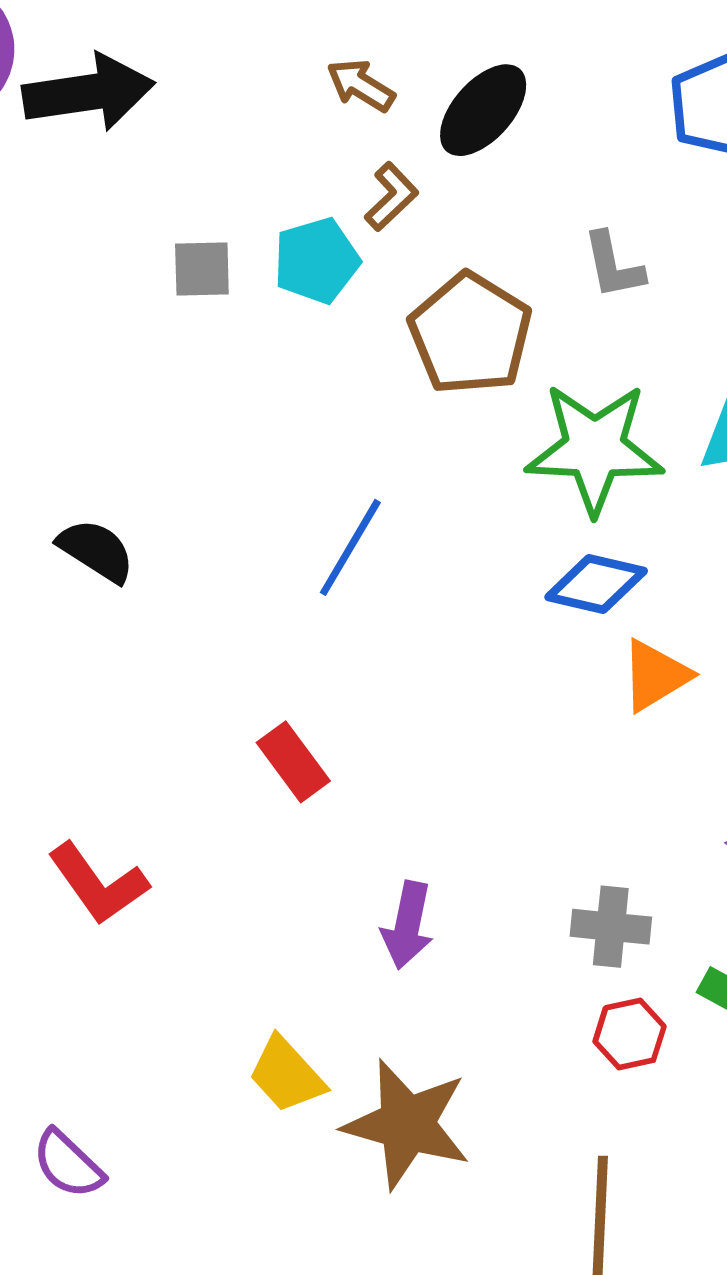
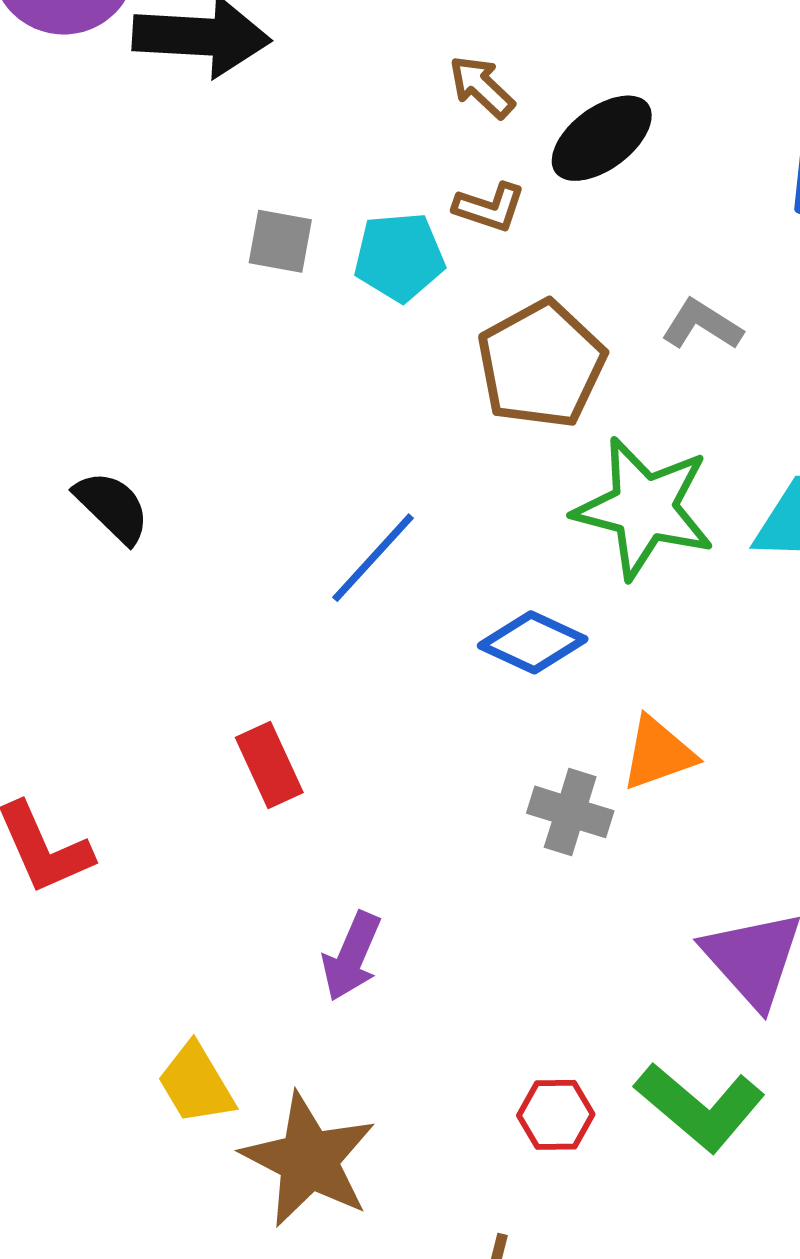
brown L-shape: (391, 197) -> (490, 207), turned 50
gray L-shape: (613, 265) -> (702, 325), turned 122
blue diamond: (596, 584) -> (533, 642), moved
gray cross: (611, 927) -> (570, 812), moved

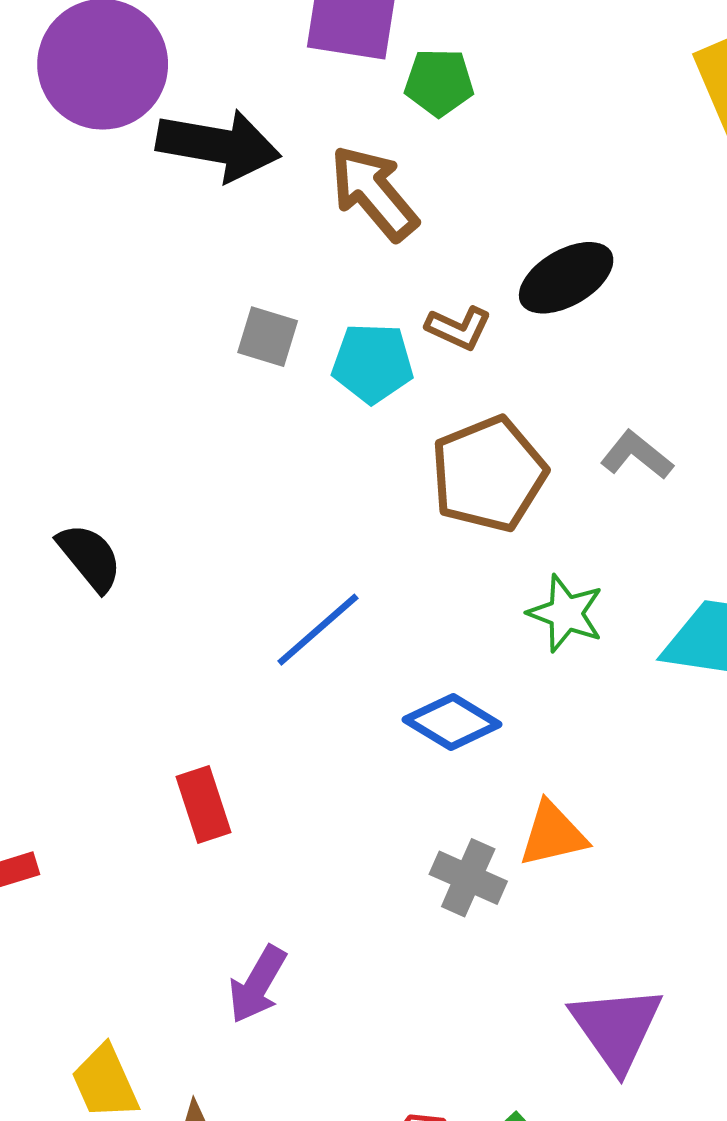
brown arrow: (482, 87) -> (374, 193), moved, size x1.6
green star: (644, 508) -> (566, 613), size x0.6

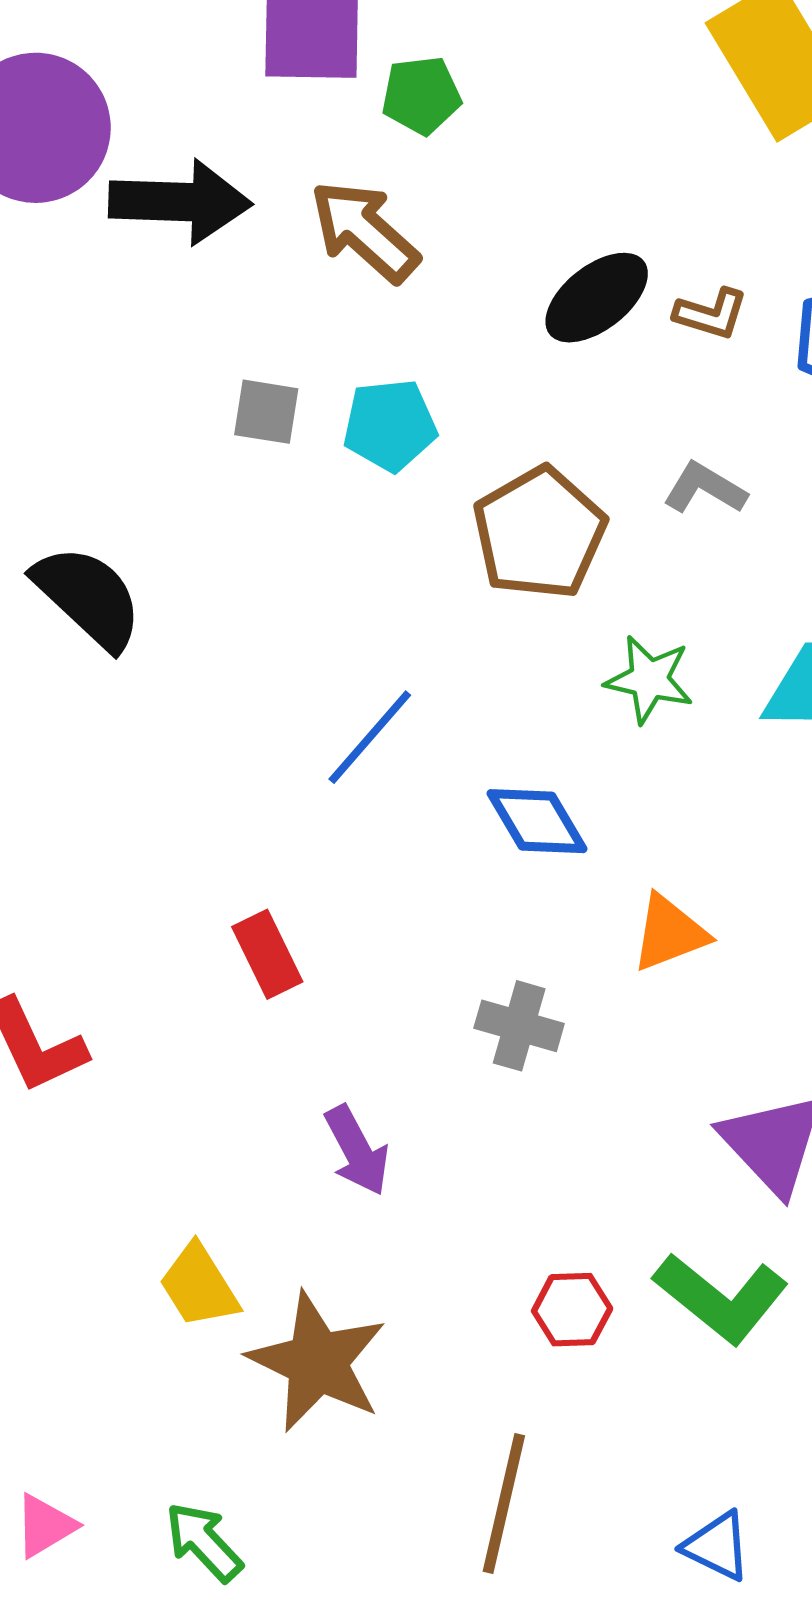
brown L-shape: (459, 328) -> (711, 314), moved
black semicircle: (90, 557) -> (88, 597), moved, size x1.4
blue diamond: (452, 722) -> (537, 821), turned 36
gray cross: (468, 878) -> (519, 1026), moved
purple arrow: (257, 984) -> (357, 1150), turned -50

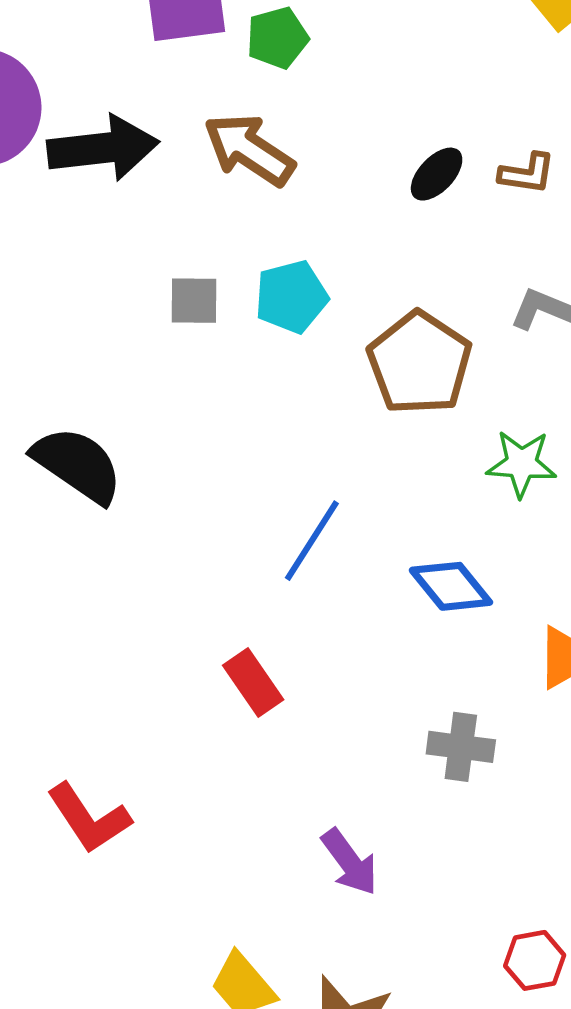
black ellipse: (597, 298) -> (437, 174), size x0.7
red rectangle: (267, 954) -> (253, 682), moved

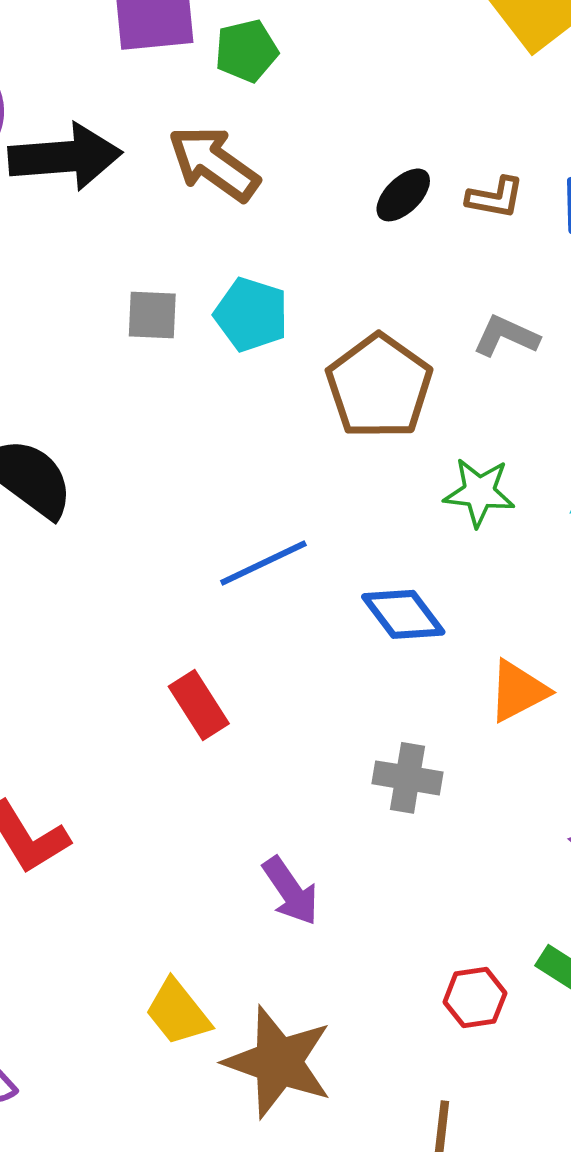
cyan pentagon: (291, 297) -> (251, 315), turned 30
blue line: (312, 541) -> (263, 563), turned 30

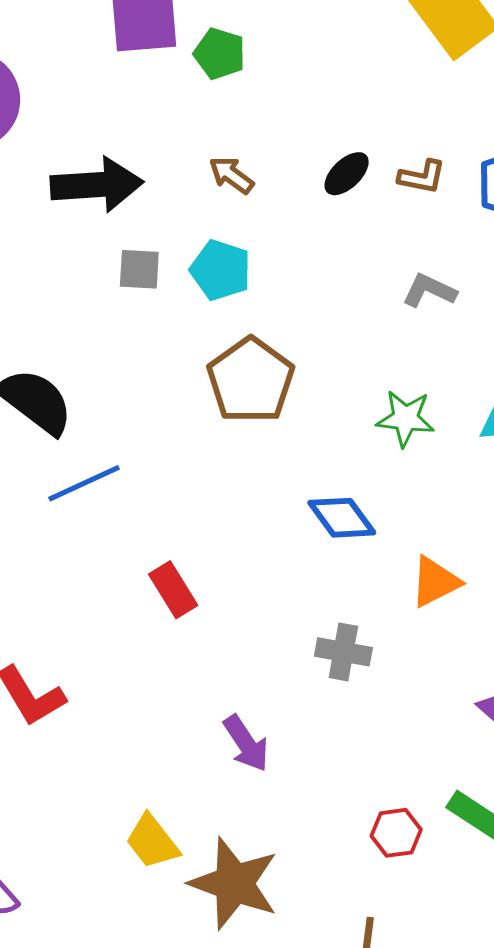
green pentagon: (246, 51) -> (220, 54), turned 30
black arrow: (65, 157) -> (97, 185), moved
brown arrow: (214, 163) -> (231, 175), moved, size x0.6
brown pentagon: (379, 386) -> (251, 380), moved
blue line: (263, 563) -> (84, 483), moved

